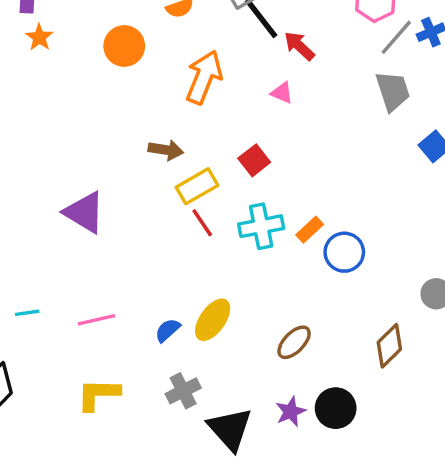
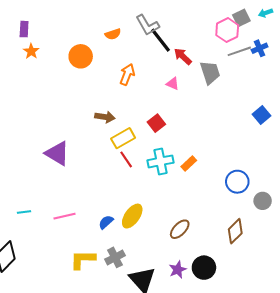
gray line: (396, 37) -> (239, 51), turned 30
orange arrow: (204, 77) -> (127, 75), size x0.7
gray trapezoid: (393, 91) -> (210, 73), moved
blue circle: (344, 252) -> (237, 182), moved
yellow L-shape: (98, 394) -> (83, 259), moved

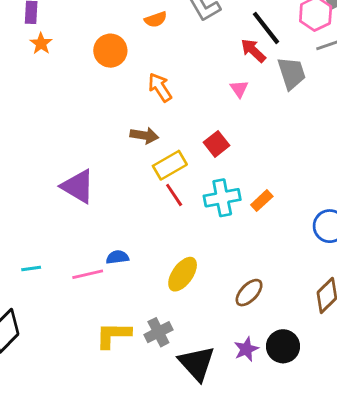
black line: (160, 40) -> (266, 28), moved
orange arrow: (127, 75) -> (160, 87), moved, turned -55
pink triangle: (173, 84) -> (239, 89), turned 32
blue semicircle: (106, 222) -> (117, 257), moved, turned 35

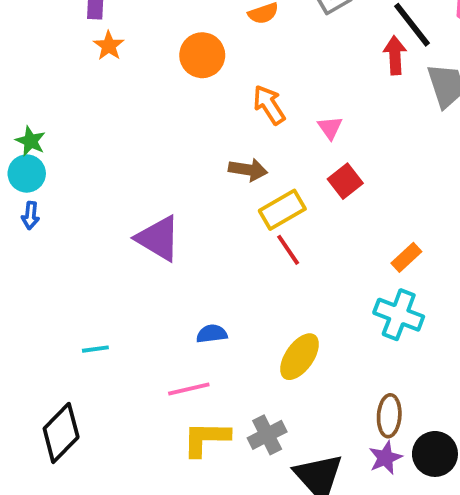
red arrow: (253, 51) -> (395, 55), turned 44
pink triangle: (239, 89) -> (330, 128), moved
cyan cross: (222, 198) -> (399, 315), moved, turned 32
pink line: (88, 274) -> (189, 389), moved
brown ellipse: (249, 293) -> (389, 416), moved, turned -40

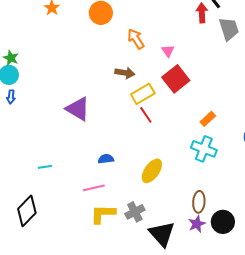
red square: (345, 181) -> (176, 79), size x1.5

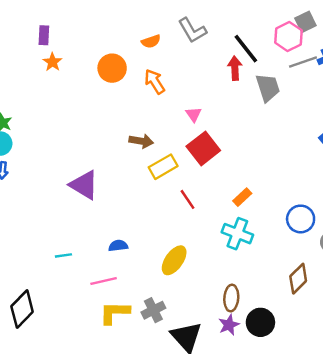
orange arrow: (136, 39) -> (155, 82), moved
red line: (146, 115) -> (187, 199), moved
cyan line: (45, 167) -> (63, 255), moved

